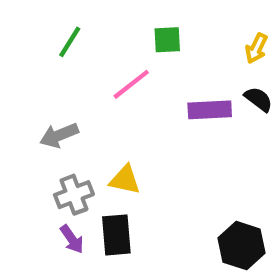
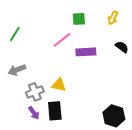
green line: (70, 42) -> (15, 34), moved
yellow arrow: (256, 48) -> (113, 18), moved
purple rectangle: (210, 110) -> (86, 52), moved
gray arrow: (59, 135) -> (17, 70), moved

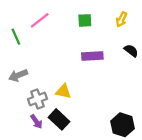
green line: (15, 34) -> (16, 37), turned -56
pink line: (62, 40) -> (40, 20), moved
black rectangle: (55, 111) -> (59, 119), turned -42

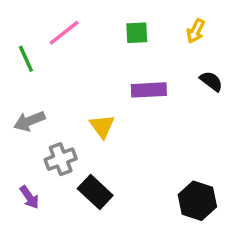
yellow triangle: (63, 91) -> (102, 126), moved, turned 42
purple arrow: (36, 122) -> (29, 197), moved

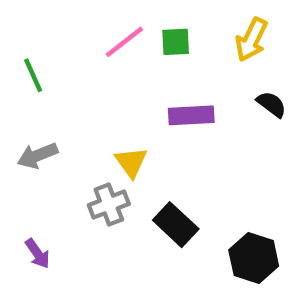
yellow arrow: (196, 31) -> (251, 40), size x1.4
pink line: (64, 33) -> (124, 42), moved
gray cross: (61, 159) -> (109, 205), moved
black rectangle: (95, 192) -> (176, 225), moved

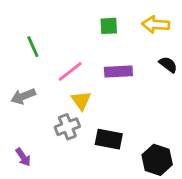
yellow arrow: (251, 40) -> (156, 25), turned 68
pink line: (124, 42) -> (70, 71), moved
green line: (33, 75) -> (33, 47), moved
black rectangle: (176, 225) -> (109, 139), turned -32

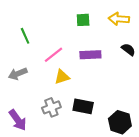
yellow triangle: (81, 100) -> (62, 77), turned 49
gray cross: (67, 127) -> (51, 107), moved
purple arrow: (23, 157) -> (18, 120), size x1.5

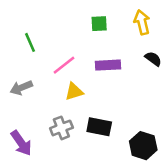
yellow arrow: (119, 19) -> (142, 22), turned 72

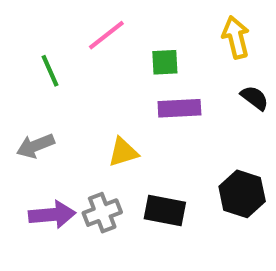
green square: (99, 24) -> (165, 62), moved
pink line: (64, 65) -> (106, 35), moved
purple arrow: (21, 143) -> (52, 215), moved, turned -60
black hexagon: (143, 146) -> (242, 194), moved

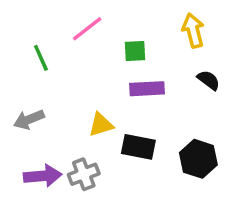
black rectangle: (165, 211) -> (138, 147), moved

